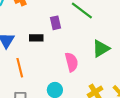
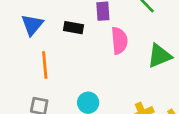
pink semicircle: (72, 62) -> (119, 41), moved

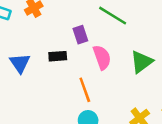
orange line: (45, 65) -> (85, 90), moved

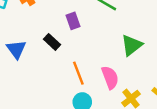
black rectangle: (58, 56) -> (52, 42), turned 49
pink semicircle: (102, 57) -> (110, 77), moved

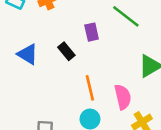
blue triangle: (16, 49) -> (28, 54), turned -30

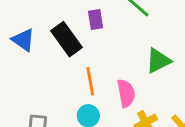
black rectangle: (66, 51) -> (66, 39), size x1.6

